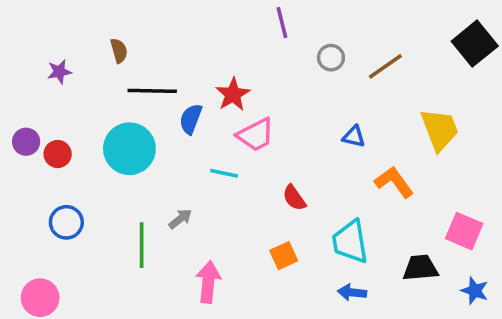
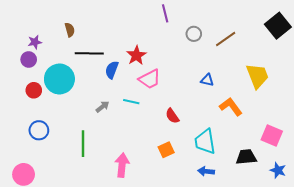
purple circle: (26, 142) -> (29, 60), moved
cyan circle: (129, 149) -> (59, 79), moved
gray arrow: (180, 219) -> (103, 107), moved

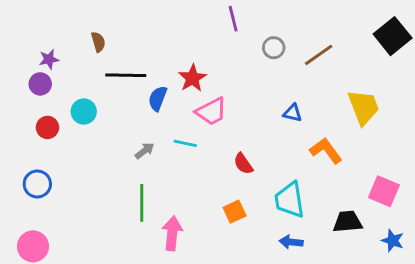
cyan circle: (59, 79) -> (84, 111), size x0.6
blue circle: (39, 130) -> (37, 184), moved
green line: (83, 144) -> (142, 203), moved

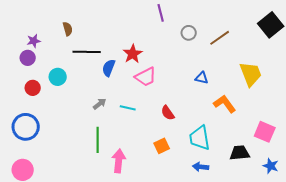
cyan line: (185, 143) -> (128, 108), moved
blue circle: (37, 184) -> (26, 127), size x1.4

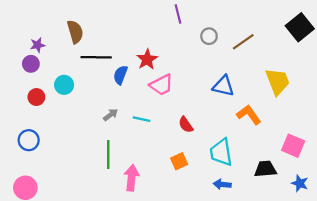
brown semicircle: (68, 29) -> (75, 32), size x1.5
blue triangle: (202, 78) -> (223, 86), size x1.5
blue circle: (26, 127) -> (29, 140), size x0.7

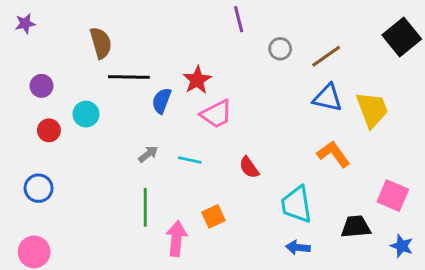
purple star: (38, 45) -> (25, 24), moved
blue triangle: (223, 86) -> (328, 98), moved
orange square: (179, 161) -> (213, 216), moved

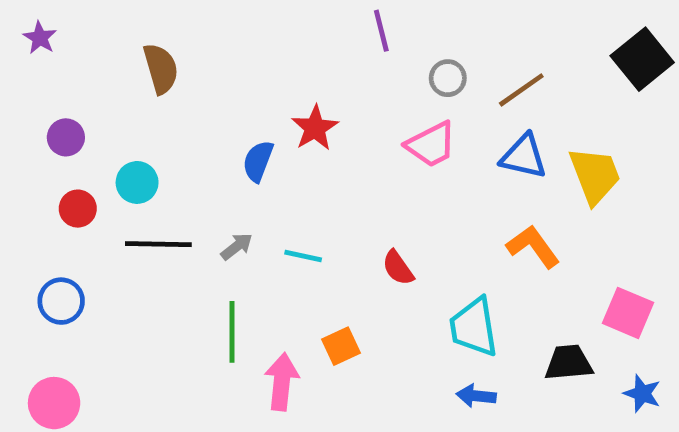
purple star: (25, 24) -> (40, 38), turned -30
black line: (129, 77) -> (158, 244), moved
pink trapezoid: (216, 114) -> (431, 145), moved

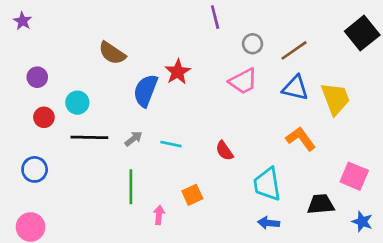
brown semicircle: (161, 69) -> (112, 53), moved, turned 140
blue semicircle: (258, 161) -> (146, 91), size x1.4
pink arrow: (282, 382) -> (159, 215), size x0.6

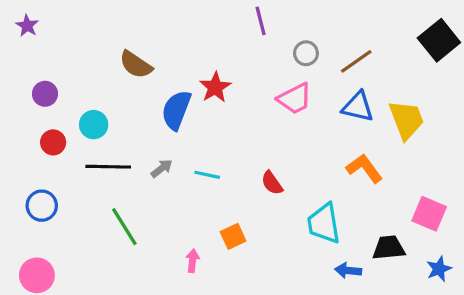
green line: (131, 187) -> (124, 227), moved, turned -32
blue star: (362, 222) -> (439, 269), turned 30
blue arrow: (269, 223) -> (348, 270), moved

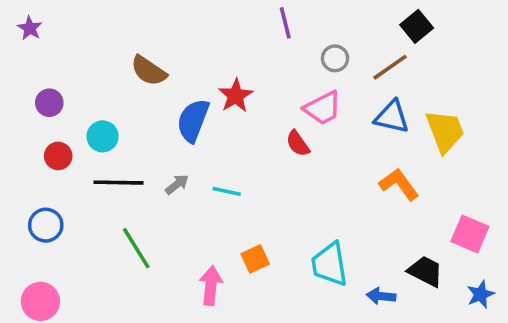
black square: (439, 40) -> (417, 26), moved, size x0.7
red semicircle: (272, 183) -> (298, 144), moved
cyan trapezoid: (324, 223) -> (330, 264), moved
black trapezoid: (389, 248) -> (425, 271), turned 32
pink arrow: (193, 261) -> (211, 285), size x1.5

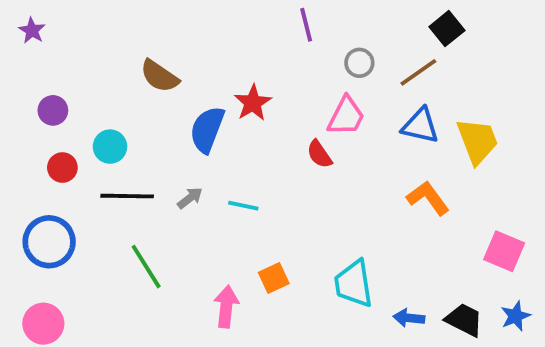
pink trapezoid: (323, 108) -> (346, 116), turned -36
blue circle: (46, 225) -> (49, 242), size x1.4
black trapezoid: (425, 271) -> (464, 320), moved

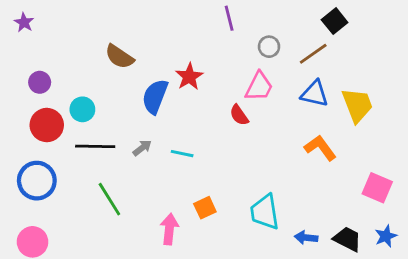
red circle: (62, 168) -> (47, 125), size x1.5

